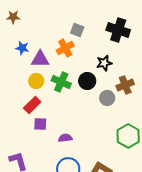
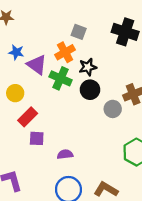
purple triangle: (40, 59) -> (37, 65), turned 36
black star: (104, 63) -> (88, 67), moved
yellow circle: (36, 81) -> (15, 93), moved
green cross: (61, 82) -> (61, 78), moved

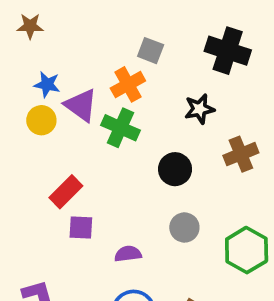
black star: (88, 67) -> (199, 109), moved
black circle: (90, 90) -> (175, 169), moved
yellow circle: (15, 93) -> (41, 120), moved
gray circle: (113, 109) -> (184, 227), moved

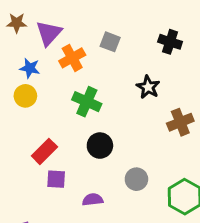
black cross: (228, 51) -> (170, 42), size x0.7
orange cross: (128, 84) -> (72, 58), moved
purple triangle: (81, 105) -> (49, 33), moved, turned 36
black star: (199, 109) -> (148, 87), turned -30
black circle: (175, 169) -> (100, 146), moved

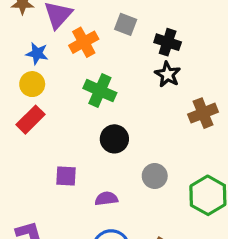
black cross: (170, 42) -> (168, 42), moved
red rectangle: (44, 151) -> (31, 120), moved

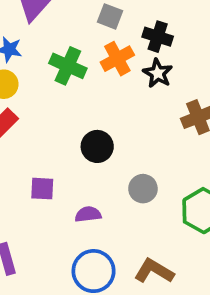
orange cross: (84, 42) -> (117, 59), moved
green cross: (100, 91) -> (68, 66), moved

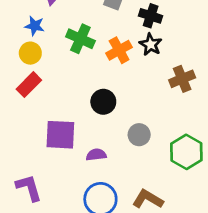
orange cross: (117, 59) -> (119, 50), moved
purple square: (42, 189) -> (60, 135), size x1.6

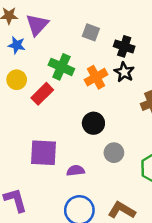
blue star: (35, 26) -> (17, 45), moved
red rectangle: (29, 85) -> (42, 94), moved
black circle: (103, 102) -> (93, 123), moved

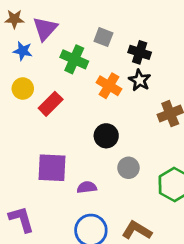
green cross: (61, 67) -> (74, 59), moved
orange cross: (96, 77) -> (109, 86), turned -30

